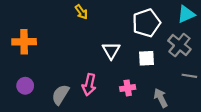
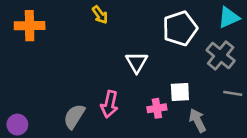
orange cross: (24, 42) -> (30, 26), moved
white square: (146, 58) -> (180, 92), moved
purple circle: (25, 86) -> (17, 125), moved

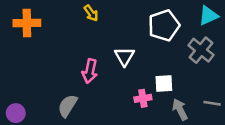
gray line: (233, 93) -> (212, 103), moved
pink arrow: (109, 104) -> (90, 71), moved

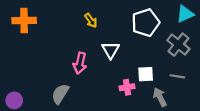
yellow arrow: (91, 13) -> (91, 20), moved
gray line: (212, 103) -> (177, 76), moved

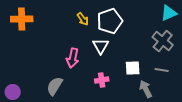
white pentagon: (146, 23) -> (110, 21), moved
pink cross: (127, 87) -> (102, 80), moved

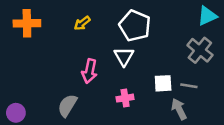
yellow arrow: (83, 19) -> (82, 23), moved, turned 88
white pentagon: (110, 21) -> (135, 26), turned -30
gray line: (162, 70) -> (189, 86), moved

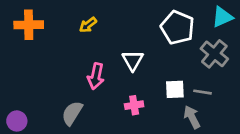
white pentagon: (135, 26) -> (177, 27), moved

